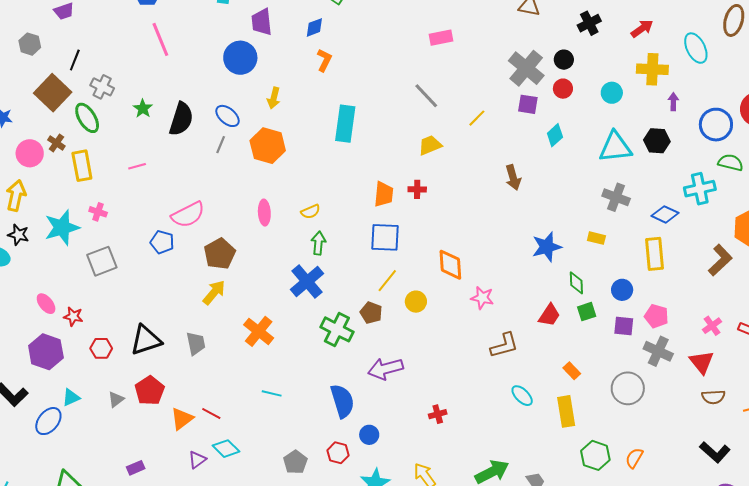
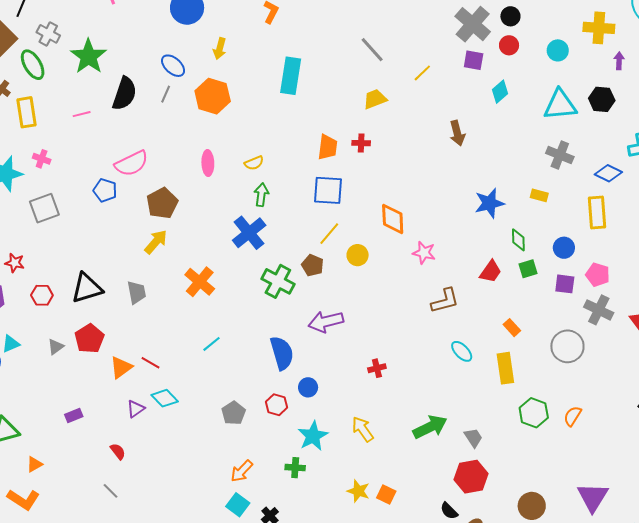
green star: (143, 108) -> (89, 56), size x1.8
black semicircle: (181, 119) -> (124, 94), moved
cyan line: (272, 393) -> (211, 344), turned -54

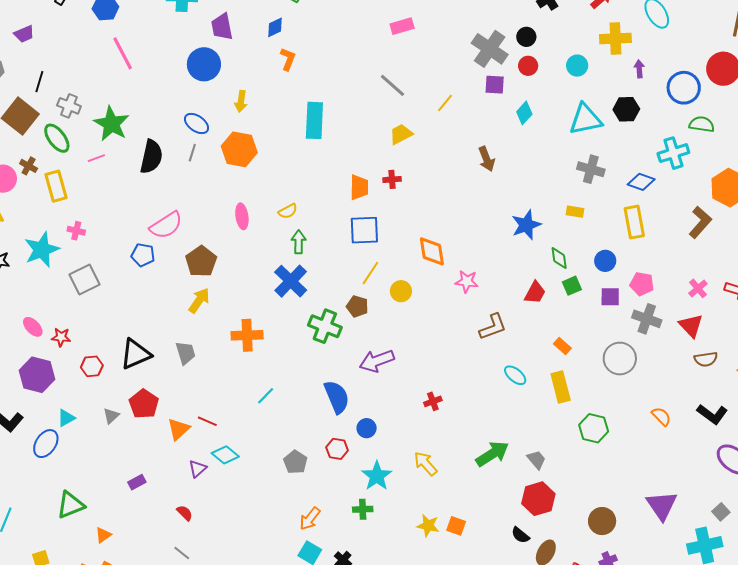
pink line: (82, 114) -> (96, 158), moved
orange cross: (200, 282) -> (247, 335), turned -36
orange semicircle: (573, 416) -> (661, 416), moved, turned 110

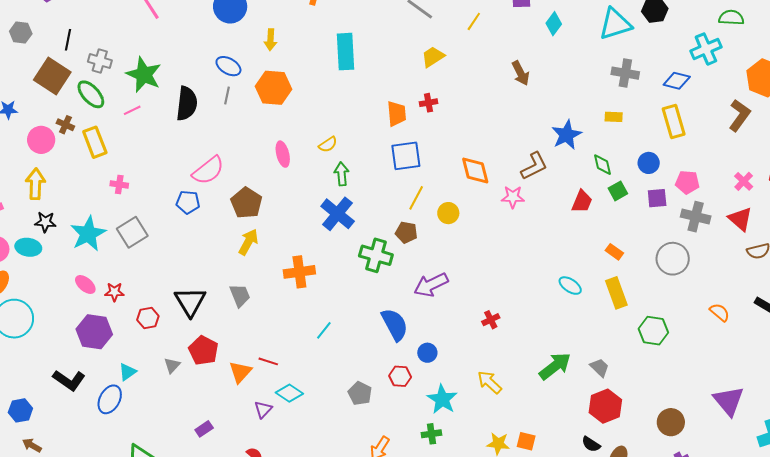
cyan star: (42, 250) -> (88, 234), moved
brown L-shape: (493, 327) -> (534, 166), moved
black triangle: (136, 354) -> (190, 302), turned -32

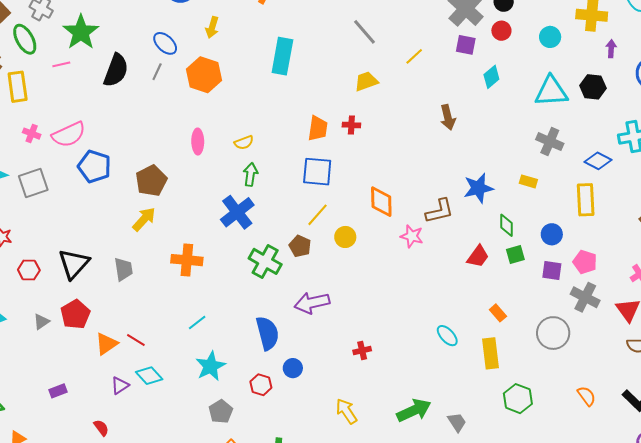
pink semicircle: (208, 170) -> (69, 135), moved
blue pentagon: (188, 202) -> (94, 166), size x1.4
gray pentagon: (360, 393) -> (221, 412), moved
cyan star: (442, 399) -> (211, 366), moved

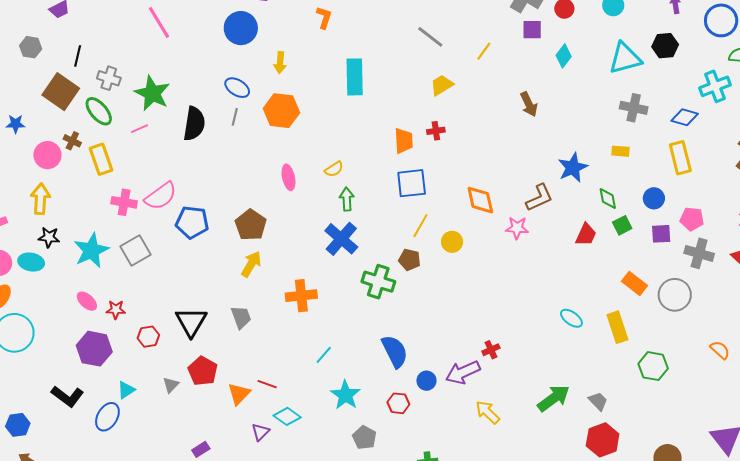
pink cross: (32, 134) -> (124, 202), size x1.4
purple arrow: (312, 303) -> (463, 372), moved
orange rectangle: (498, 313) -> (635, 283), moved, size x1.4

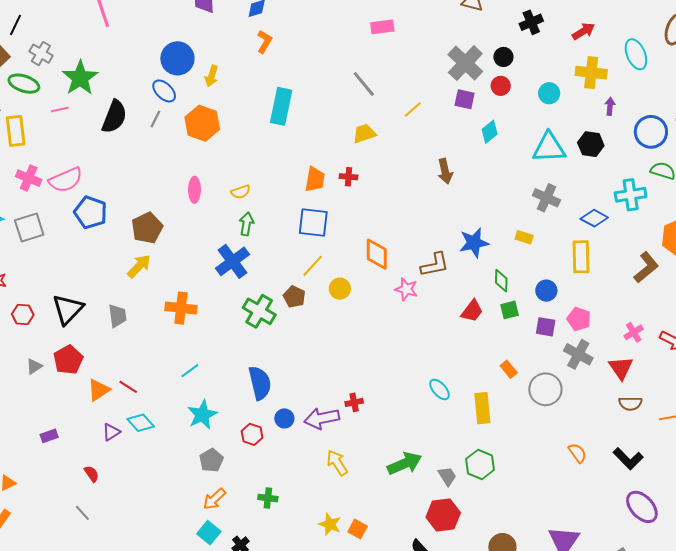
blue circle: (241, 28) -> (177, 58), moved
green ellipse: (99, 111) -> (24, 84), turned -44
orange rectangle: (635, 283) -> (509, 369), size x0.7
green hexagon: (653, 366) -> (480, 464), moved

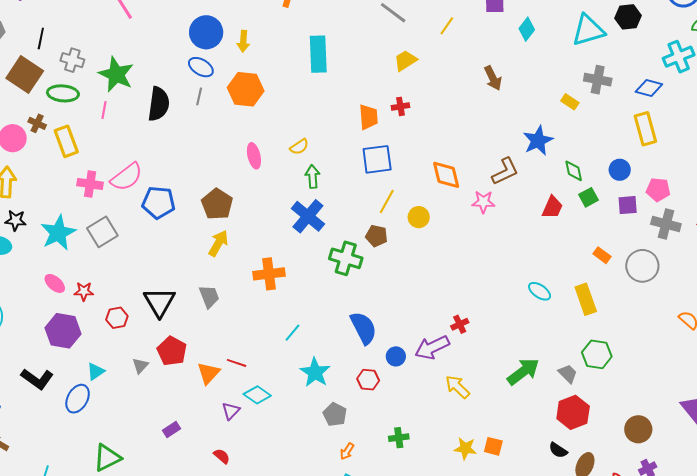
pink line: (60, 110) -> (104, 110), turned -54
yellow rectangle: (524, 237) -> (570, 102), moved, turned 30
orange arrow: (214, 499) -> (347, 451), size x0.7

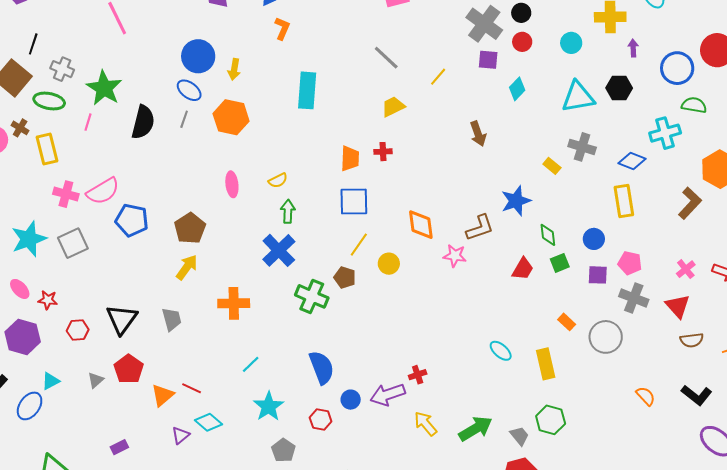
yellow arrow: (458, 387) -> (426, 424), moved

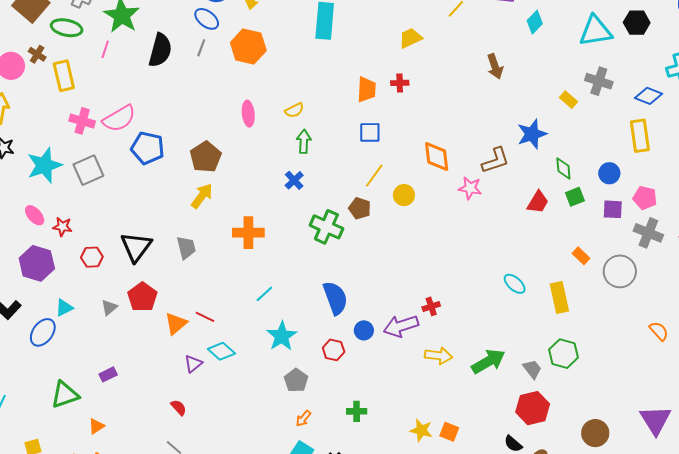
blue square: (354, 202) -> (370, 132), size x0.7
blue cross: (279, 250) -> (294, 180), size x0.6
yellow arrow: (426, 424) -> (438, 356), turned 136
purple rectangle: (119, 447) -> (108, 374), moved

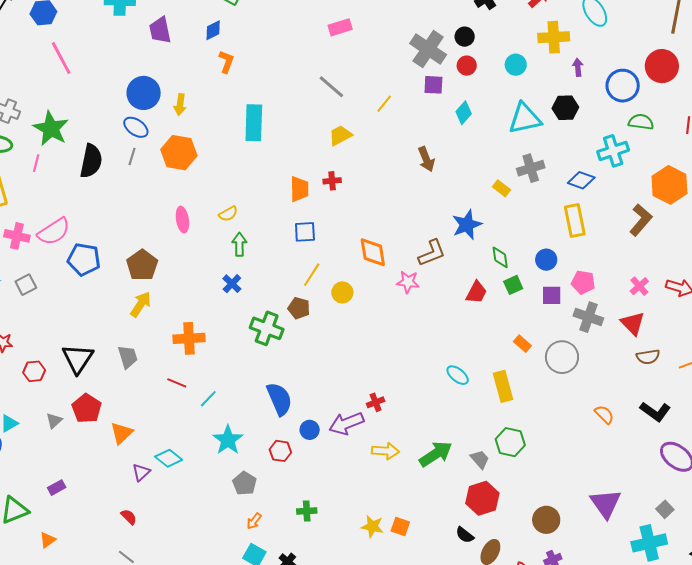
gray cross: (599, 81) -> (531, 168), turned -32
gray square: (88, 170) -> (26, 285), size x0.7
red line: (205, 317) -> (177, 383), moved

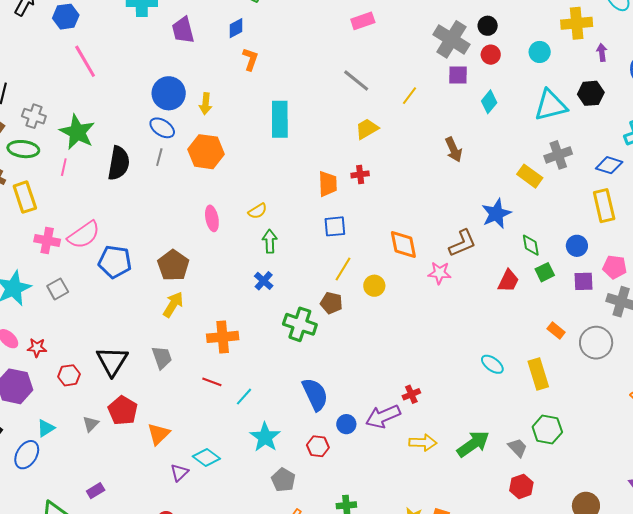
yellow rectangle: (501, 188) -> (530, 176), size x1.4
red hexagon: (482, 498) -> (521, 486), size x0.7

